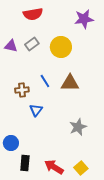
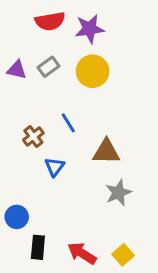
purple star: (84, 19) -> (90, 29), moved
brown triangle: (70, 83) -> (106, 152), moved
brown cross: (22, 90) -> (33, 136), turned -32

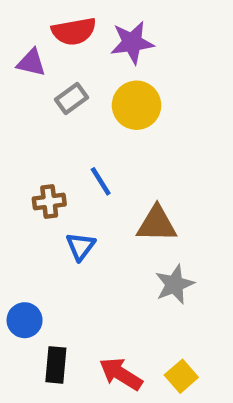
purple triangle: (17, 70) -> (31, 63), moved
brown cross: (33, 136) -> (49, 202), turned 30

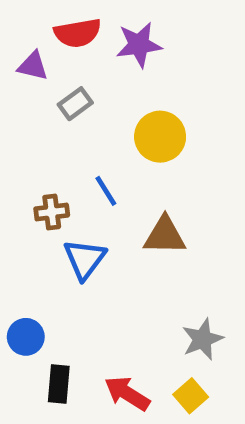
yellow circle: (137, 105) -> (160, 137), moved
blue triangle: (81, 246) -> (85, 259), size x1.4
gray star: (175, 284) -> (202, 339), moved

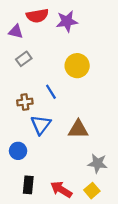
gray rectangle: (75, 104) -> (24, 59), moved
brown triangle: (165, 236) -> (78, 129), moved
blue circle: (26, 337) -> (18, 151), moved
gray star: (202, 339) -> (98, 163), turned 30

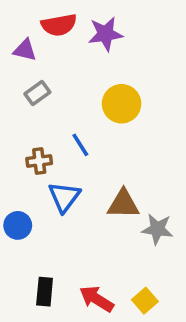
blue circle: (18, 151) -> (18, 225), moved
gray star: (98, 163) -> (157, 229), moved

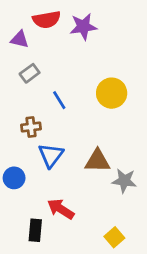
yellow circle: (122, 104) -> (112, 93), moved
blue line: (80, 145) -> (59, 100), moved
red arrow: (96, 299) -> (61, 209), moved

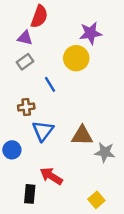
red semicircle: (47, 20) -> (39, 16), turned -60
purple star: (83, 27) -> (91, 33), moved
purple triangle: (20, 39) -> (25, 38), moved
yellow circle: (112, 93) -> (76, 58), moved

